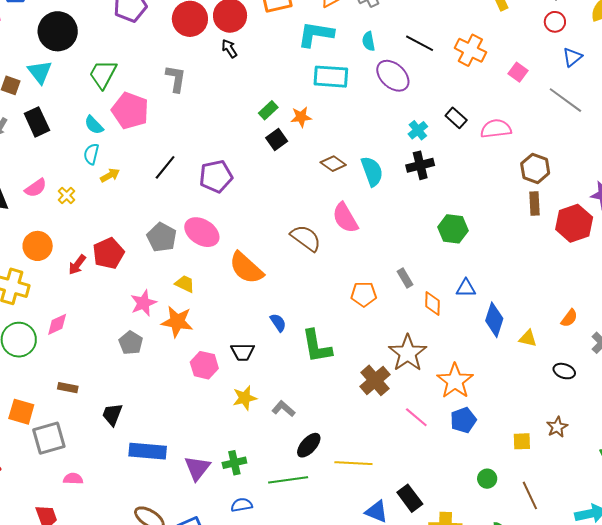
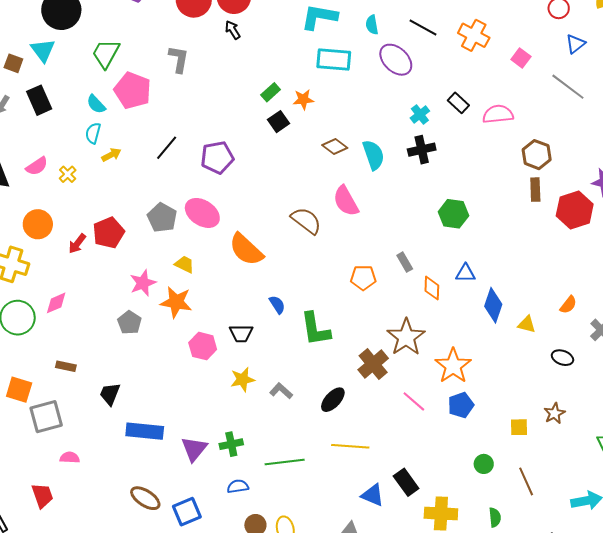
black ellipse: (309, 445) -> (333, 400), moved

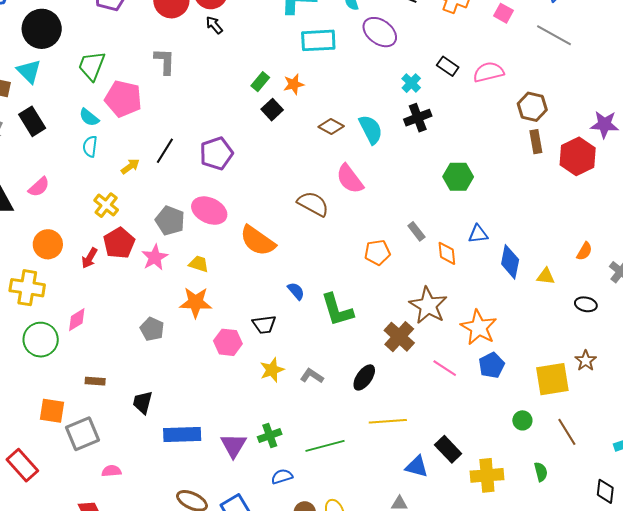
yellow arrow: (111, 155) -> (130, 166), moved
yellow cross: (68, 174) -> (106, 205), moved, size x1.4
pink star: (143, 283) -> (155, 257), moved
yellow square: (519, 427) -> (552, 379), size x1.8

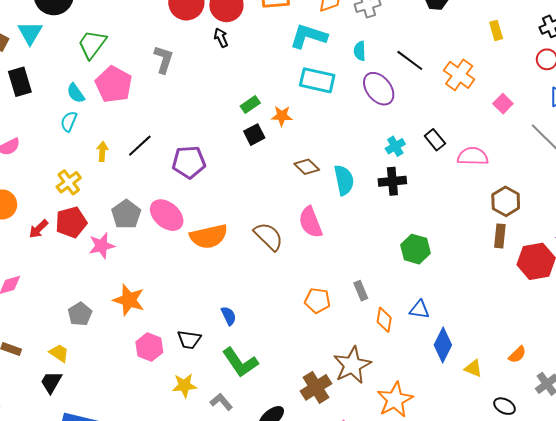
yellow arrow: (130, 166) -> (102, 151), turned -66
orange semicircle: (258, 241) -> (209, 236), moved, turned -63
yellow trapezoid: (199, 264) -> (59, 353), moved
green L-shape: (337, 310) -> (240, 362), moved, turned -33

